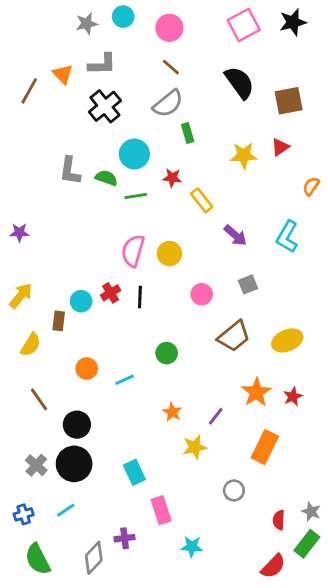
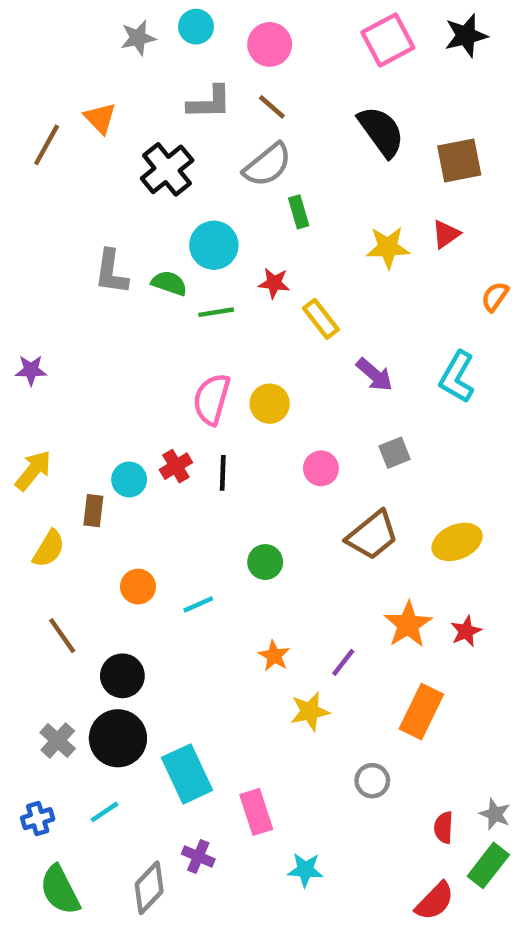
gray L-shape: (102, 64) -> (209, 102), moved
cyan rectangle: (134, 472) -> (187, 774), moved, size x1.4
purple cross: (125, 538) -> (198, 857), turned 30

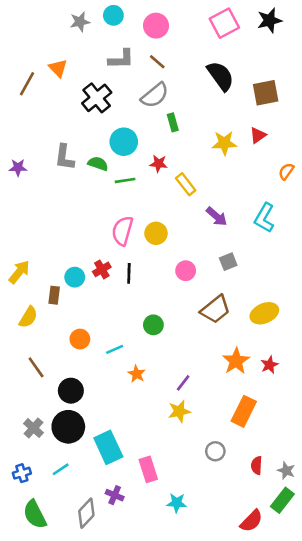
purple star: (31, 370) -> (18, 168), moved
orange star: (274, 656) -> (137, 374), moved
purple line: (343, 662) -> (183, 383), moved
red semicircle: (444, 828) -> (257, 465), moved

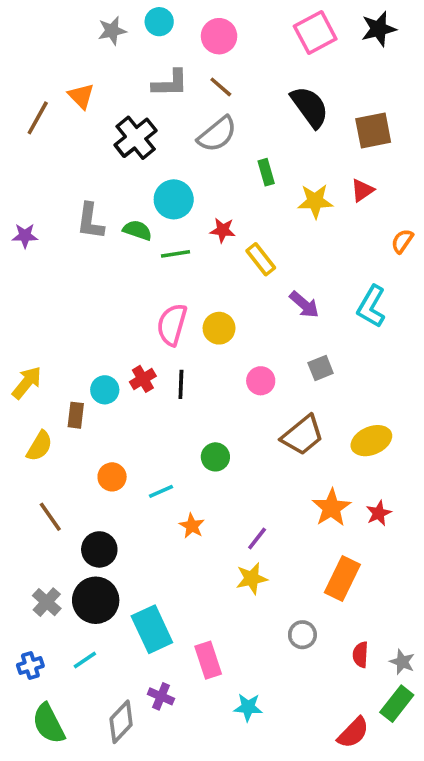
green rectangle: (173, 122) -> (266, 172), moved

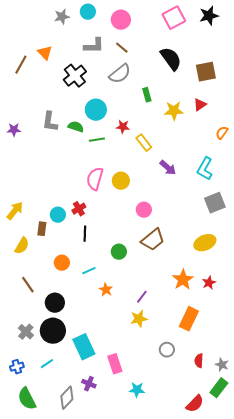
gray square: (321, 368) -> (215, 203), moved, size x1.5
black line: (181, 384) -> (85, 234), moved
brown trapezoid: (302, 435) -> (153, 240), moved

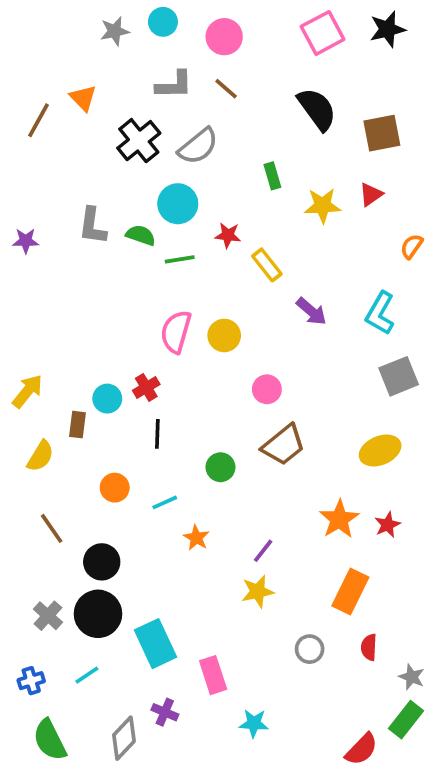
gray semicircle: (120, 74) -> (198, 146), moved
red semicircle: (199, 361) -> (369, 647), moved

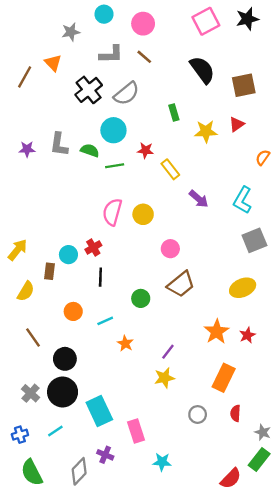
gray star: (115, 31) -> (71, 32), moved
purple star: (26, 241) -> (27, 149), moved

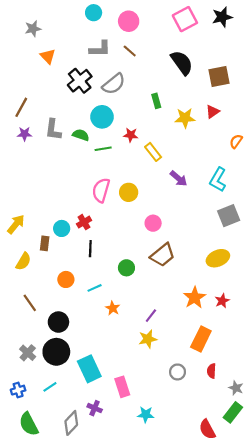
gray star: (71, 32) -> (33, 29), moved
brown line: (25, 77) -> (21, 107), moved
red semicircle: (231, 478) -> (207, 429), turned 108

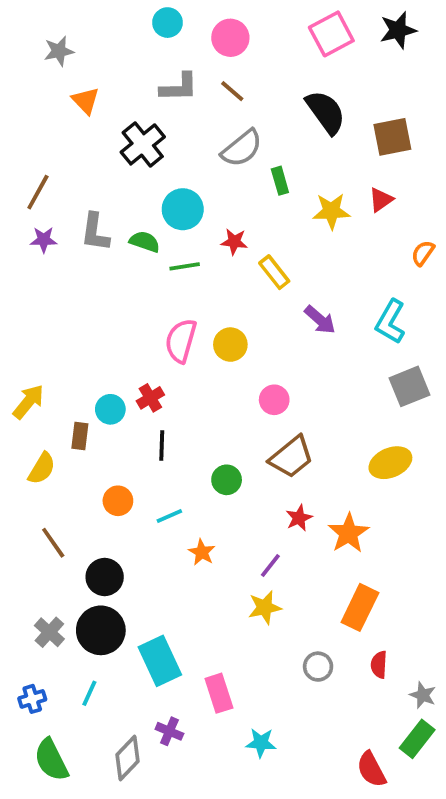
gray semicircle: (114, 84) -> (242, 148), moved
red star: (222, 301) -> (299, 518), moved
cyan line: (50, 387) -> (89, 693), turned -32

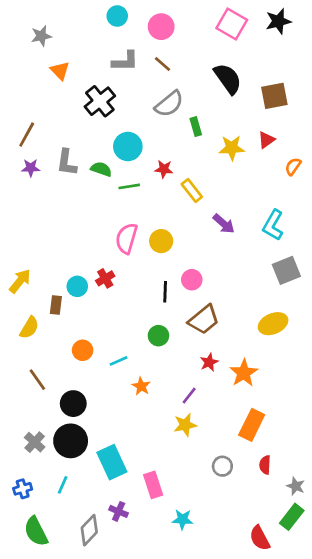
pink square: (331, 34) -> (232, 24), turned -32
orange semicircle: (423, 253) -> (293, 166), moved
black line: (162, 446) -> (165, 292), moved

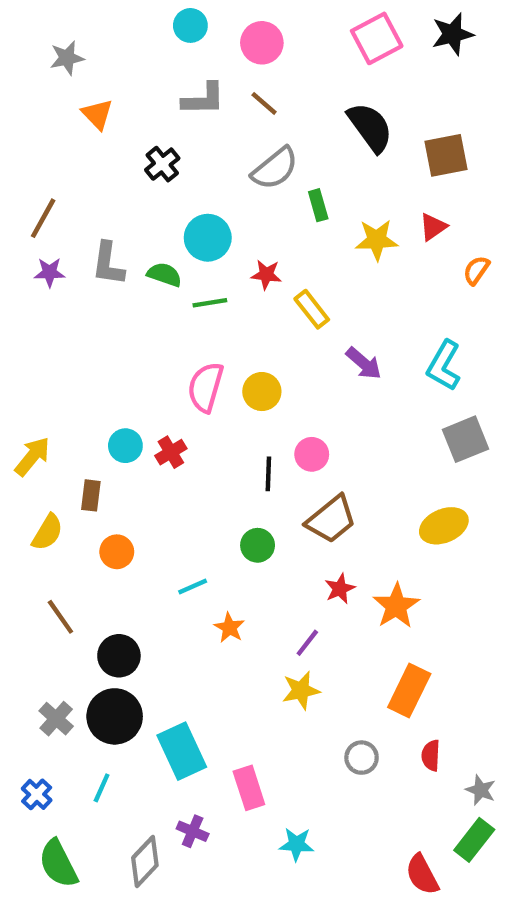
pink square: (232, 24) -> (377, 38), turned 32
black cross: (100, 101) -> (162, 164), size x0.7
cyan circle: (77, 286) -> (125, 446), moved
orange circle: (83, 350) -> (117, 552), moved
blue cross: (23, 489) -> (37, 794), turned -30

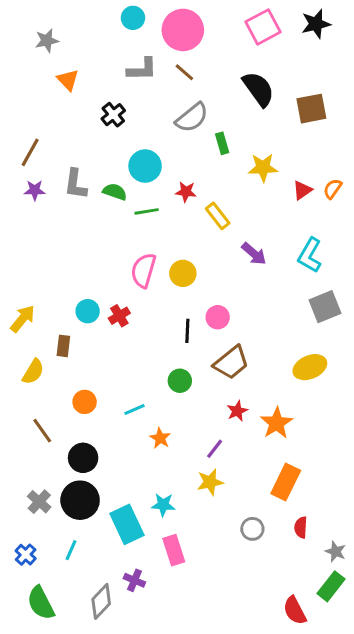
pink circle: (262, 43) -> (183, 30), size x1.4
red triangle: (433, 227) -> (302, 190), moved
orange circle: (117, 552) -> (85, 402), moved
cyan star: (297, 844) -> (163, 505), moved

